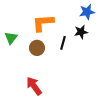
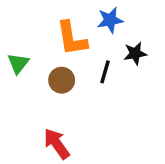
blue star: (87, 12) -> (110, 20), moved
orange L-shape: (43, 23) -> (72, 38), turned -95

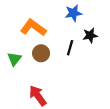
orange L-shape: (72, 38) -> (33, 28), moved, turned 135
green triangle: (18, 63) -> (14, 59), moved

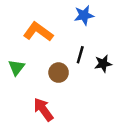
black star: (90, 35) -> (103, 64), moved
brown circle: (41, 53) -> (59, 73), moved

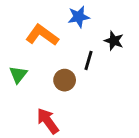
blue star: (84, 15) -> (79, 17), moved
black star: (103, 64) -> (114, 41), moved, turned 30

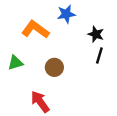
black line: (88, 60) -> (99, 56), moved
green triangle: (18, 74) -> (15, 63), turned 35

